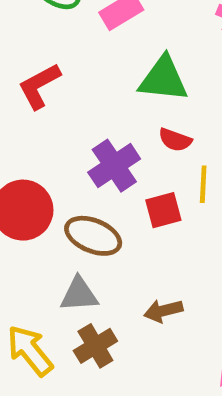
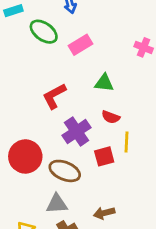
green triangle: (163, 79) -> (104, 83), size x0.7
red L-shape: (39, 86) -> (54, 96), moved

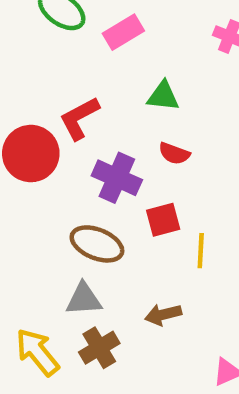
purple cross: (77, 132) -> (117, 178), turned -32
yellow line: (127, 142) -> (201, 251), moved
red circle: (25, 156) -> (31, 154), moved

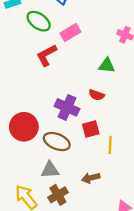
green triangle: (163, 96) -> (107, 65), moved
red L-shape: (79, 118) -> (47, 55), moved
red circle: (31, 154) -> (24, 127), moved

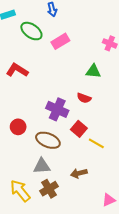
red L-shape: (47, 55) -> (17, 70), moved, turned 60
red circle: (24, 127) -> (18, 127), size x0.6
red square: (91, 129) -> (79, 129), turned -35
yellow line: (110, 145) -> (96, 143), turned -63

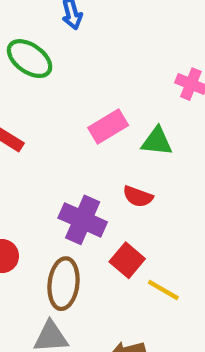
pink rectangle: (60, 41) -> (108, 127), moved
brown ellipse: (48, 140) -> (63, 284), turned 75

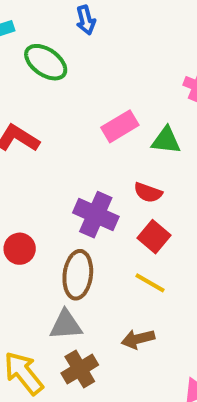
red square: (127, 260) -> (154, 237), moved
yellow line: (163, 290) -> (150, 283), moved

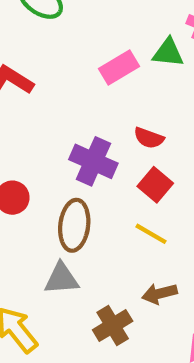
green triangle: (166, 140) -> (168, 53), moved
brown arrow: (138, 339) -> (160, 294), moved
brown cross: (80, 369) -> (113, 326), moved

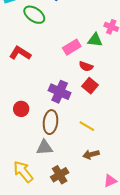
red semicircle: (149, 138) -> (86, 66), moved
red square: (155, 185) -> (90, 86), moved
brown cross: (113, 326) -> (60, 175), moved

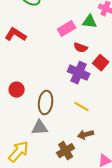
red square: (90, 86) -> (101, 63), moved
purple cross: (60, 92) -> (79, 73), moved
yellow arrow: (23, 172) -> (19, 152), turned 80
brown cross: (60, 175) -> (66, 151), moved

